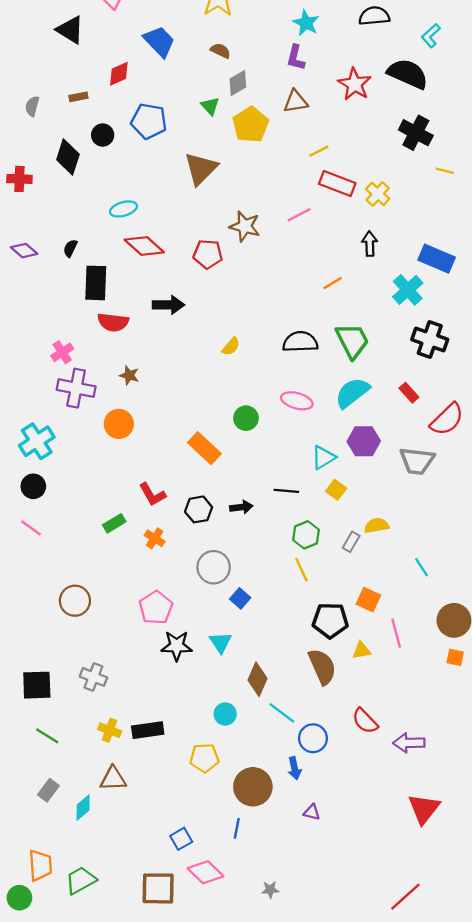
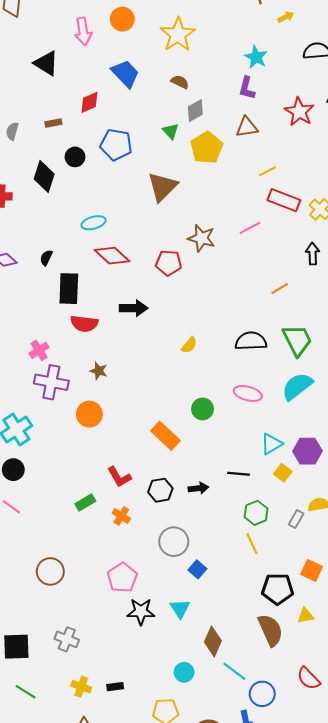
purple hexagon: (364, 441) -> (307, 451), moved
black rectangle: (148, 730) -> (115, 687), size x0.6

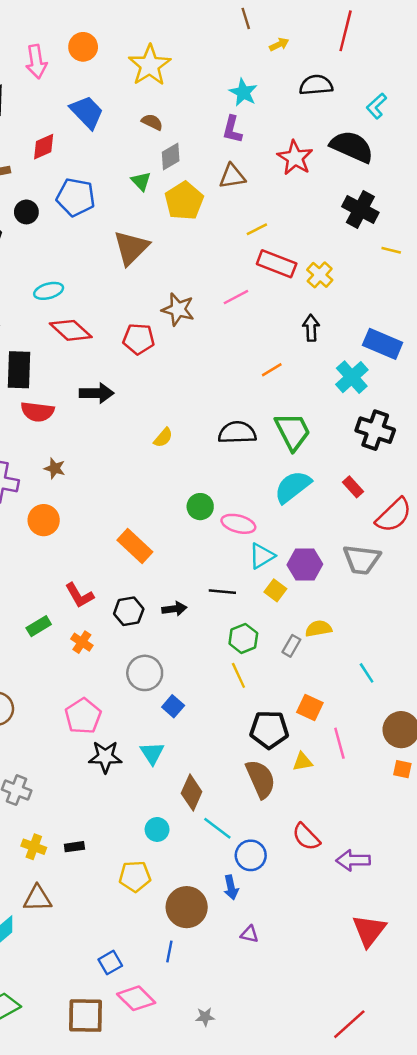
pink ellipse: (248, 394) -> (238, 524), moved
green circle: (203, 409) -> (200, 507), moved

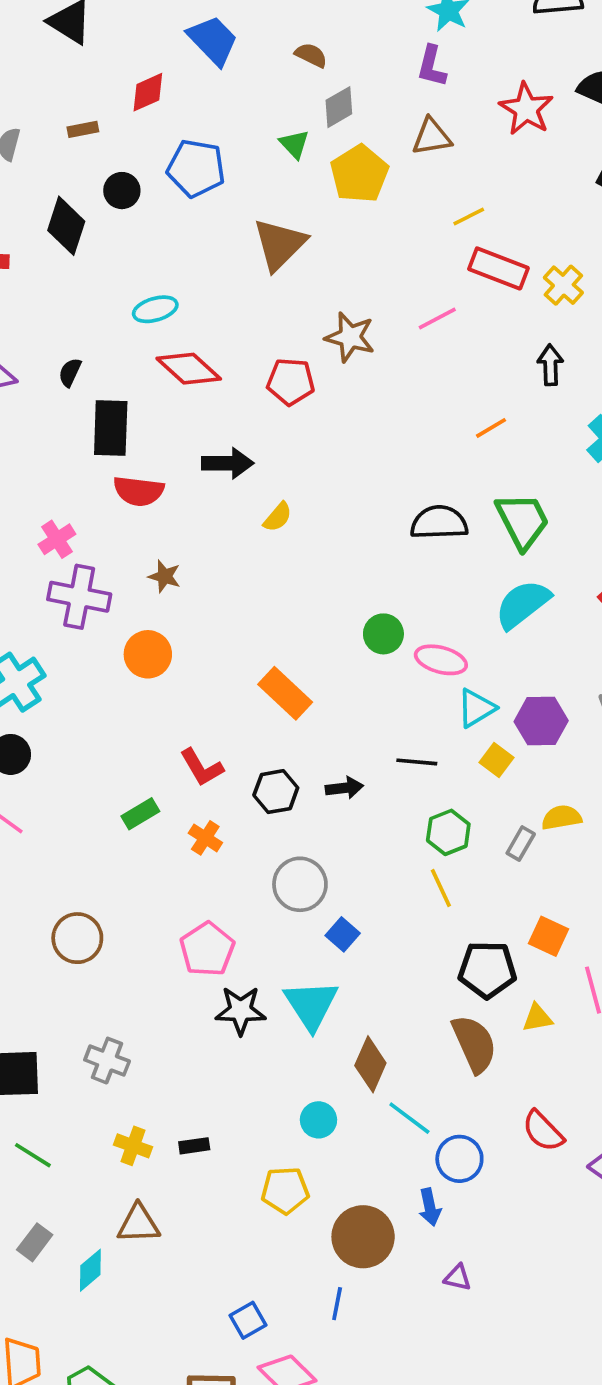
yellow semicircle: (163, 438) -> (278, 517), moved
cyan triangle: (152, 753) -> (311, 1005), size x1.5

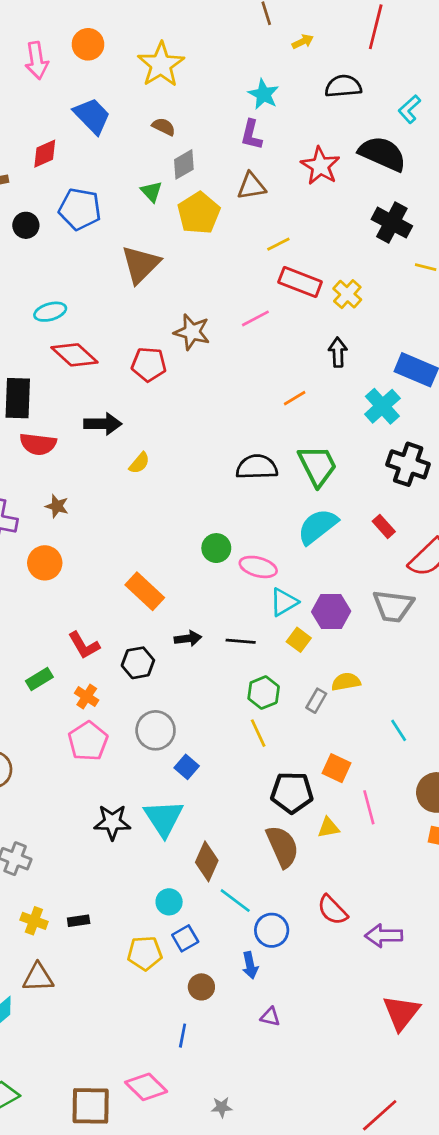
black arrow: (344, 788) -> (188, 639), moved
pink pentagon: (207, 949) -> (88, 741), moved
brown circle: (363, 1237) -> (201, 987), size x0.6
blue square: (248, 1320) -> (185, 938), moved

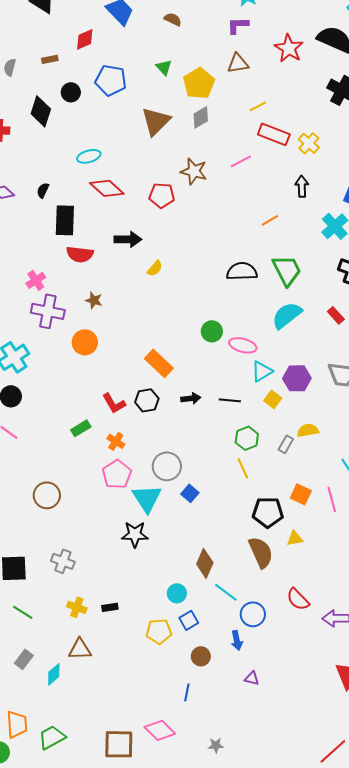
purple L-shape: (251, 135) -> (238, 25), turned 75
gray diamond: (184, 164) -> (201, 117), moved
black hexagon: (138, 663) -> (147, 400), moved
pink line: (369, 807) -> (332, 499), moved
cyan triangle: (164, 818) -> (147, 498), moved

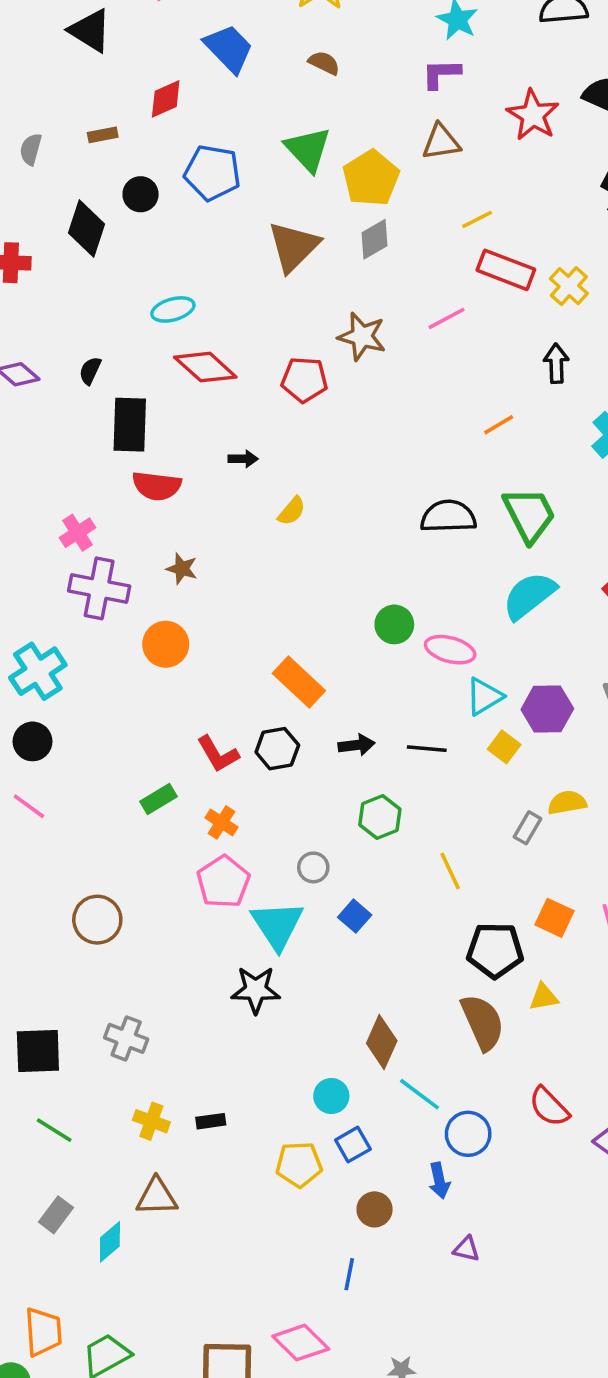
green triangle: (164, 67) -> (308, 149), size x1.6
black arrow: (128, 239) -> (243, 459), size x0.6
green hexagon: (247, 438) -> (380, 817), moved
gray circle: (167, 466) -> (313, 867), size x0.6

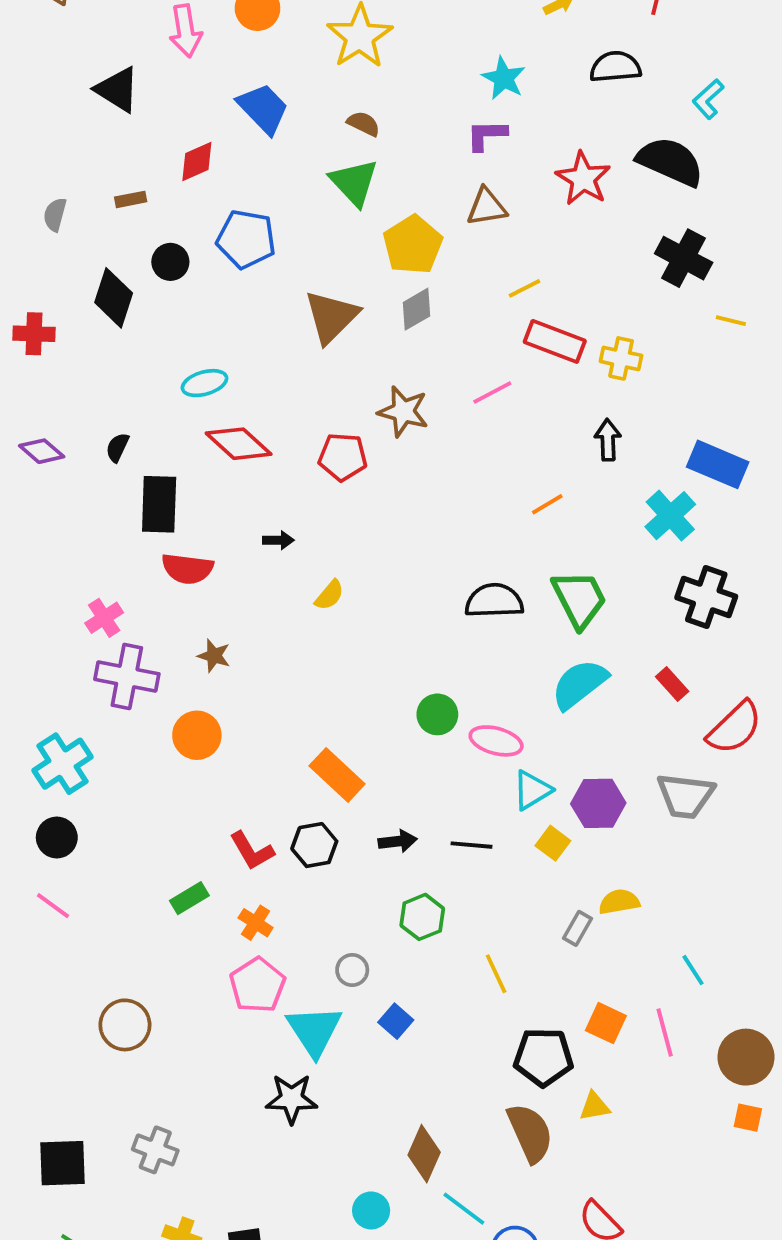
green triangle: (308, 149) -> (354, 182), moved
yellow cross: (569, 286) -> (621, 358), turned -30

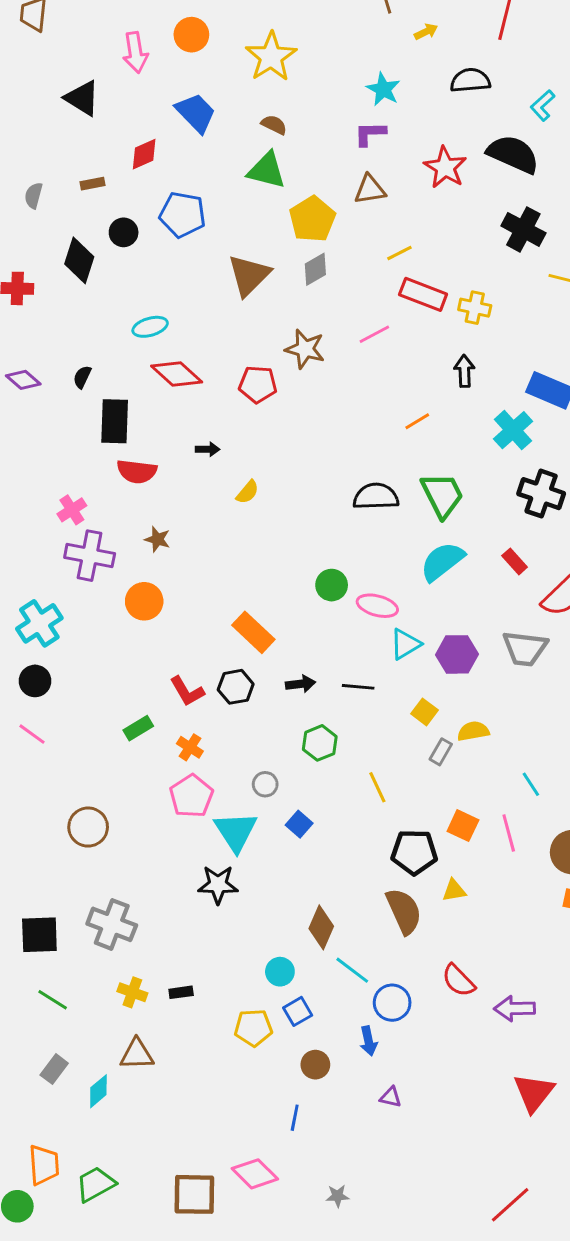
green triangle: (354, 182) -> (267, 170), turned -33
yellow square: (553, 843) -> (425, 712), moved
gray cross: (155, 1150) -> (112, 924), size x1.4

